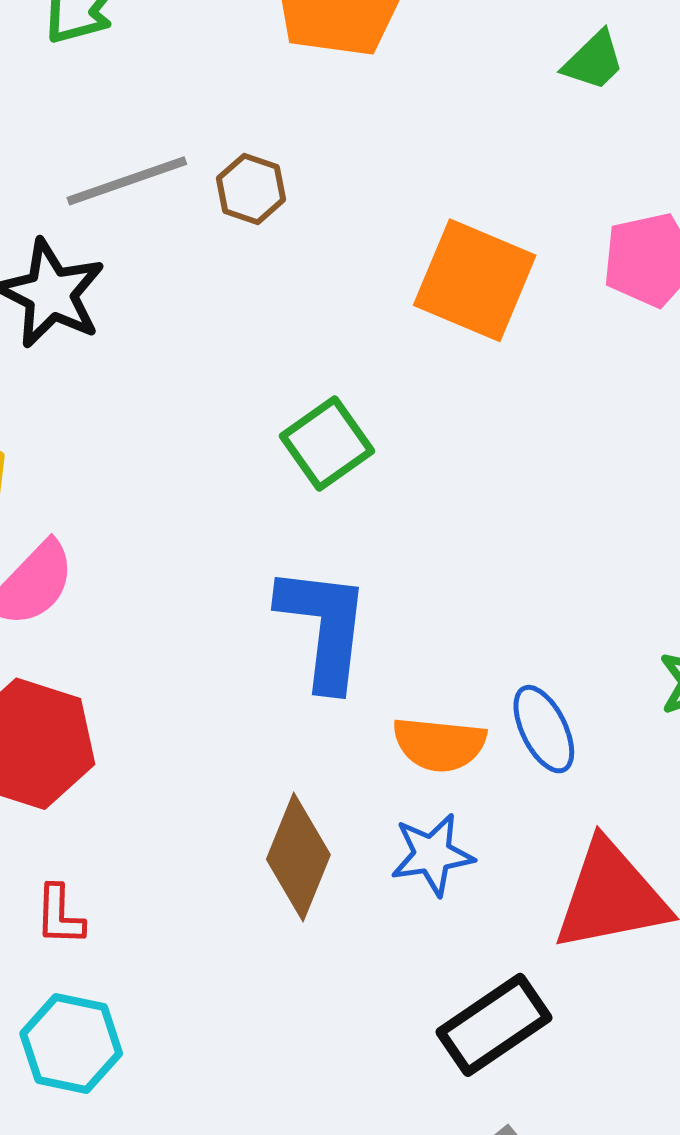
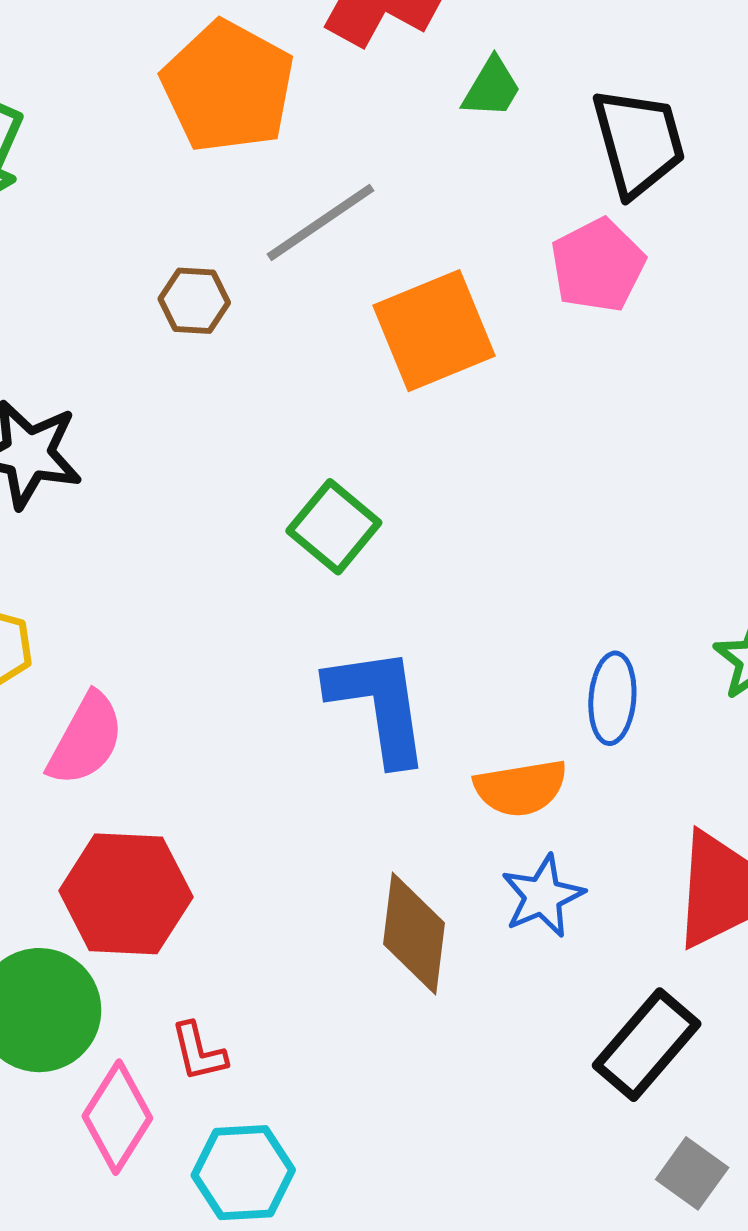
gray line: (127, 181) -> (320, 222), moved
orange square: (475, 280) -> (434, 331), turned -30
blue ellipse: (544, 729) -> (612, 698), moved, turned 46

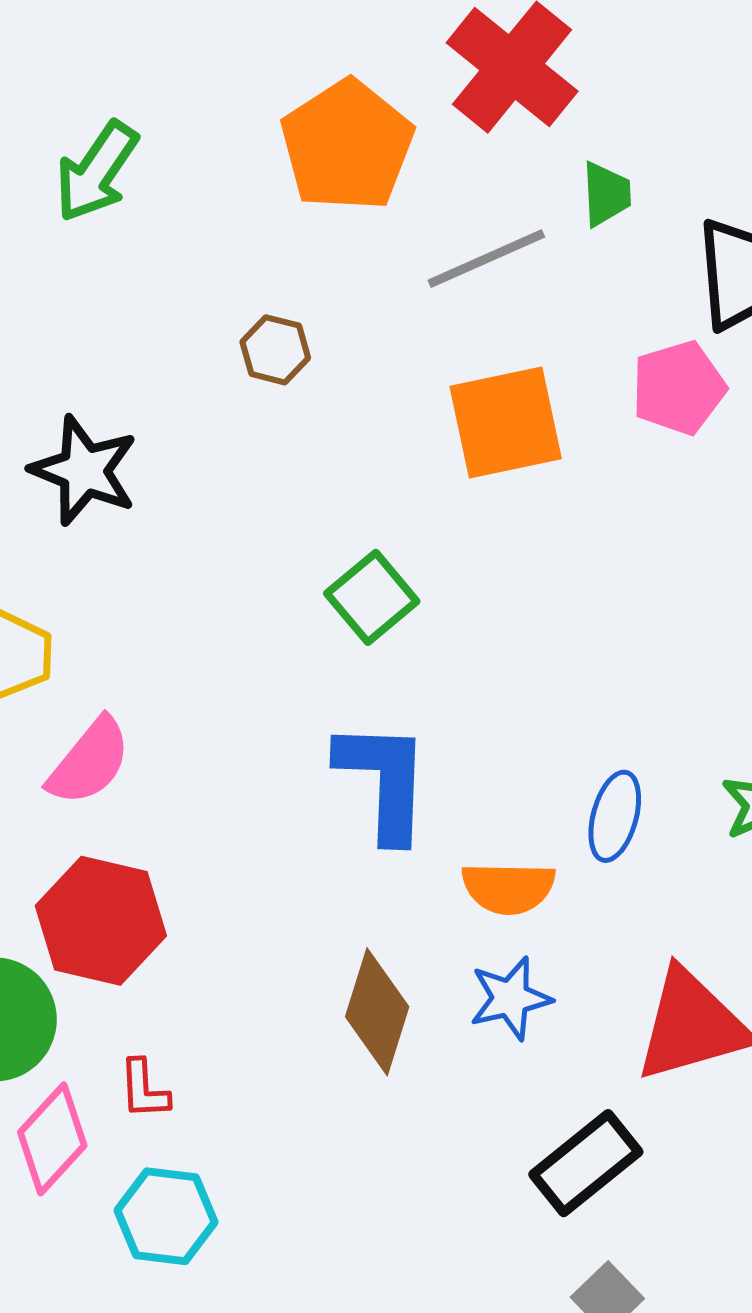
green trapezoid: (492, 88) -> (606, 194), turned -44
gray line: (320, 222) -> (486, 259), moved

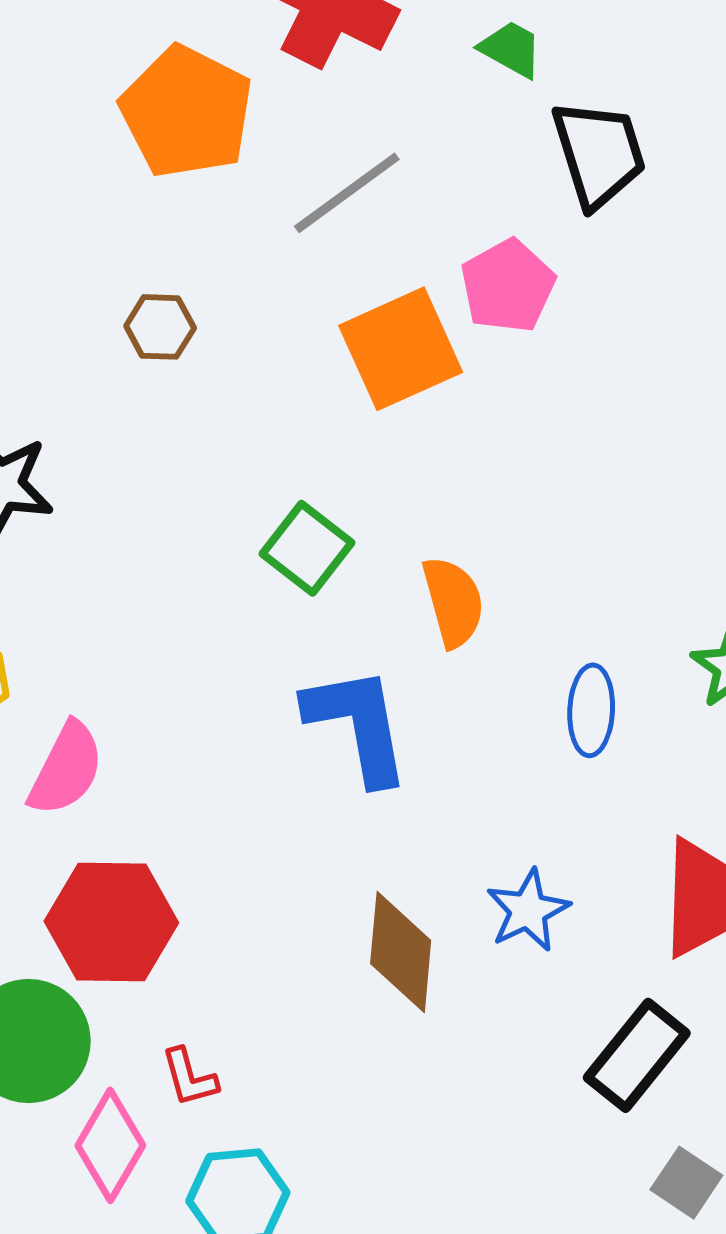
green trapezoid: (606, 194) -> (511, 49), moved, turned -46
pink pentagon: (679, 388) -> (508, 286), moved
orange semicircle: (508, 888) -> (453, 602), moved, turned -94

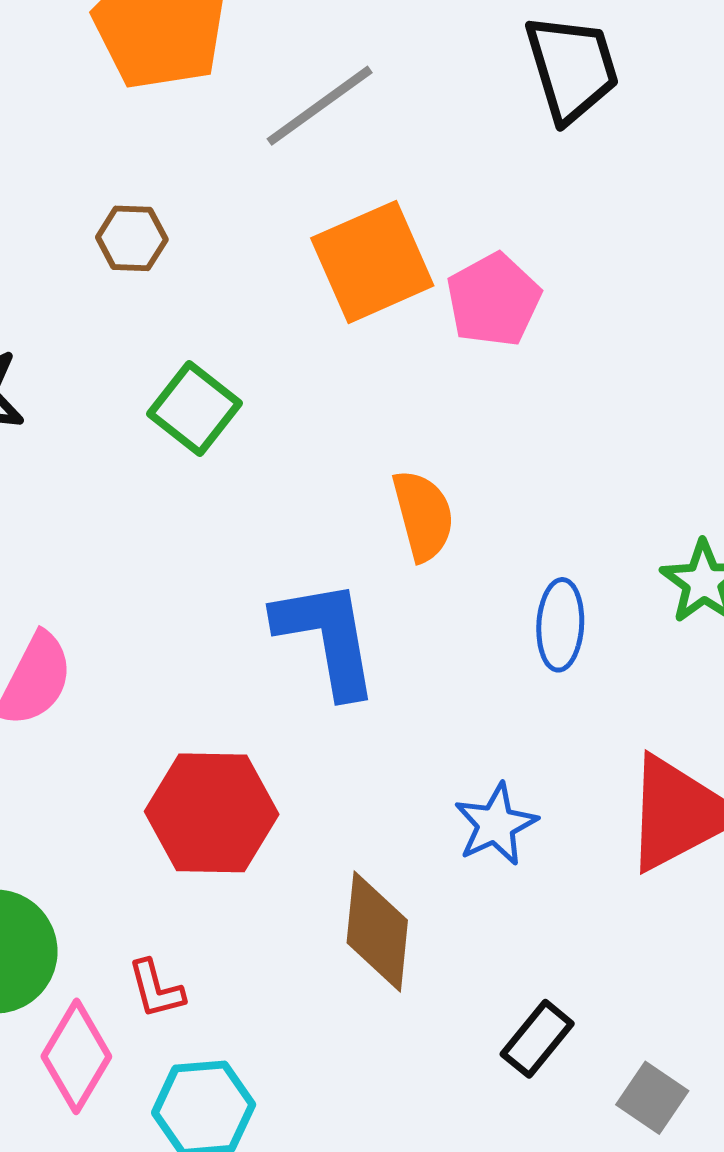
pink pentagon: (508, 286) -> (494, 300), moved
green square: (307, 548) -> (195, 408), moved
red hexagon: (111, 922) -> (212, 813), moved
brown diamond: (401, 952) -> (377, 931), moved
black rectangle: (637, 1055) -> (537, 1039), moved, size x0.7

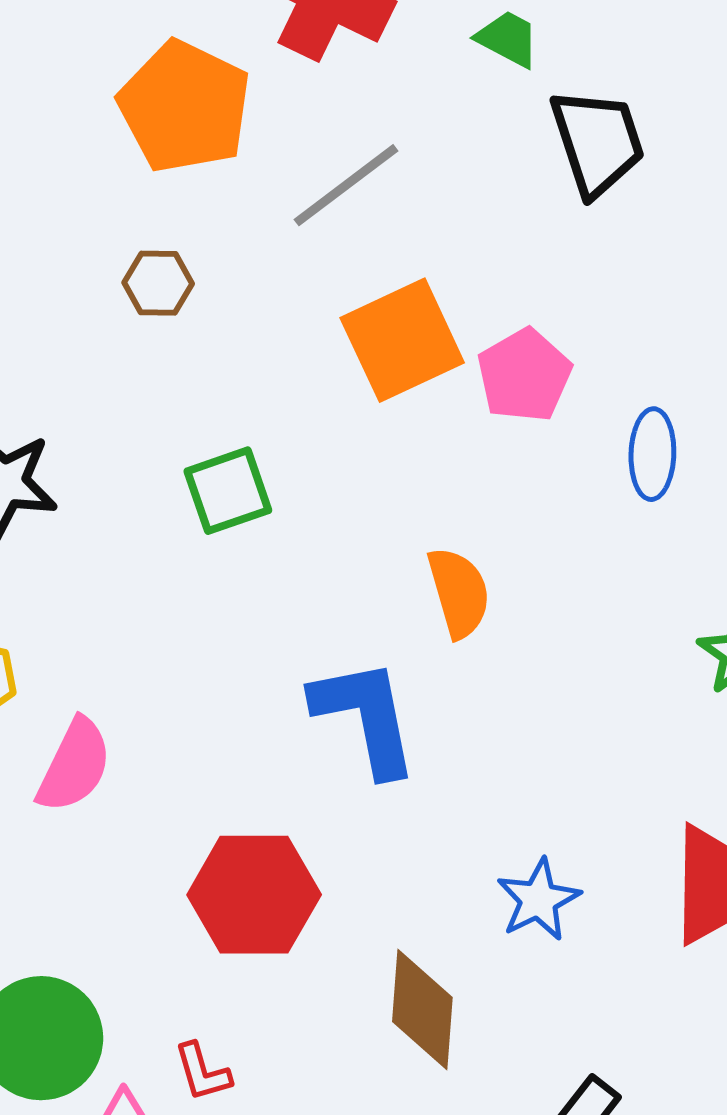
brown hexagon: (132, 238) -> (158, 283), moved
green square: (195, 408) -> (228, 491), turned 34
blue ellipse: (560, 625) -> (652, 454), moved

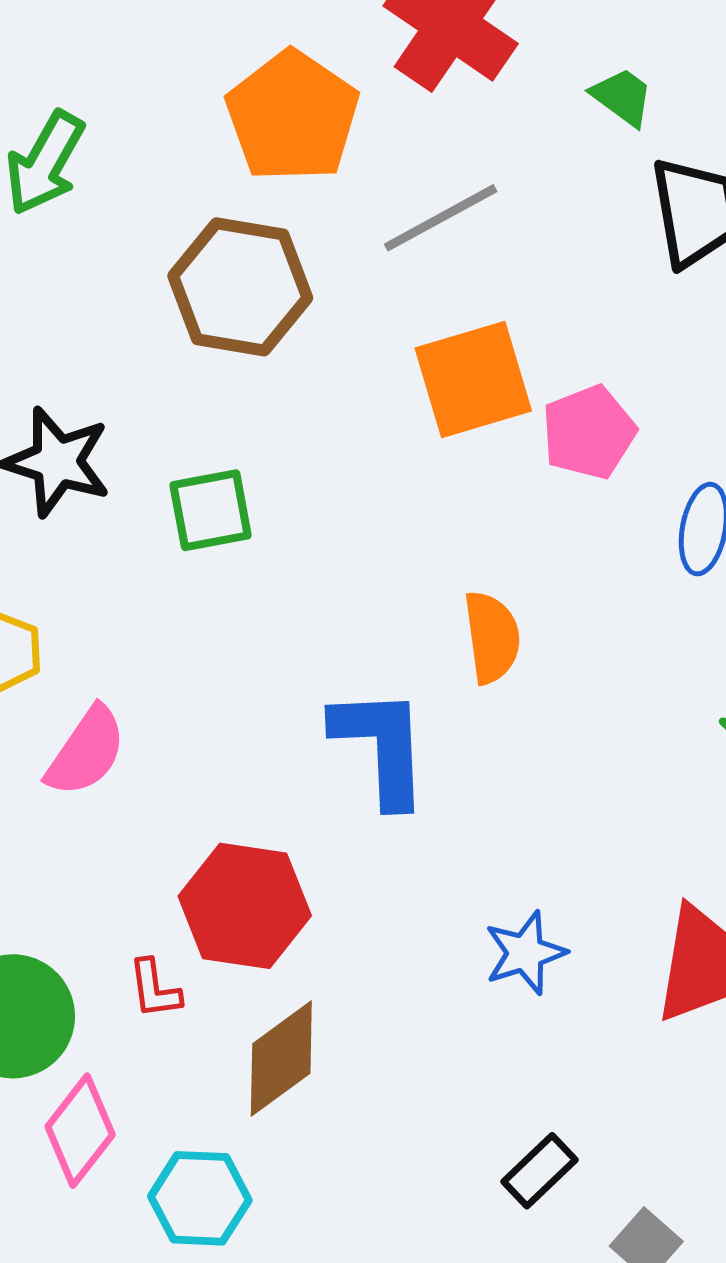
brown hexagon: (158, 283) -> (240, 287), size x2.0
green square: (228, 491) -> (211, 510), moved
brown diamond: (422, 1009) -> (281, 1058), moved, turned 41
red L-shape: (202, 1072) -> (155, 989), moved

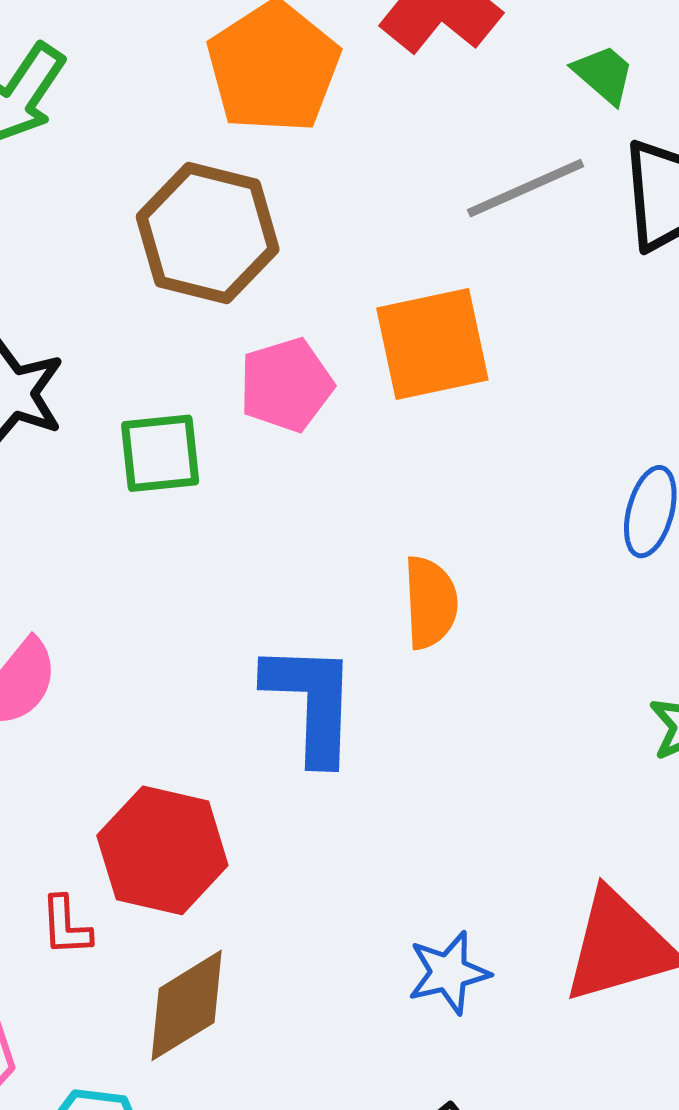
gray line: (441, 218) -> (526, 188), moved
pink pentagon: (589, 432) -> (286, 385), moved
blue star: (525, 953) -> (449, 973), moved

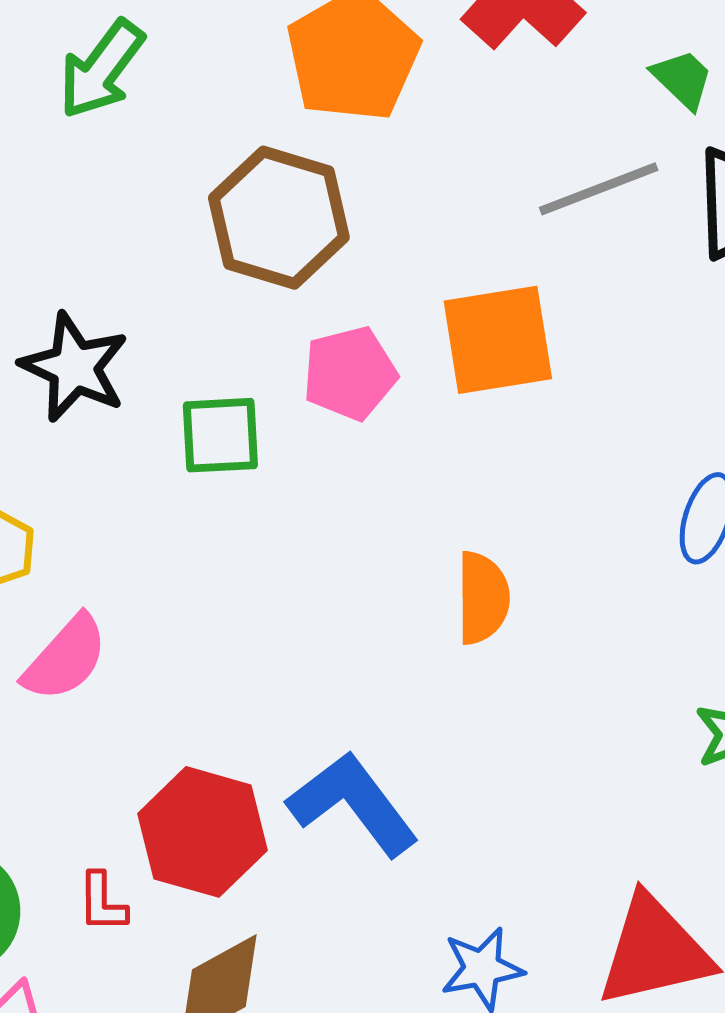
blue L-shape: (311, 702) -> (353, 804), moved, turned -42

